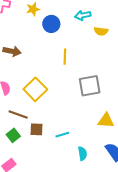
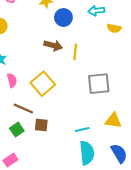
brown arrow: (12, 51) -> (53, 45), moved
cyan line: (62, 135) -> (82, 130), moved
cyan semicircle: (82, 154) -> (87, 153), size x1.6

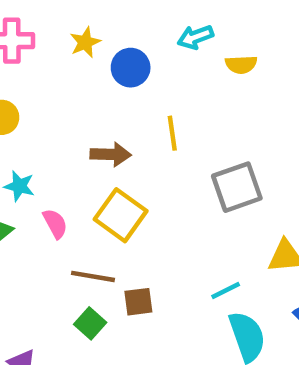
brown arrow: (53, 45) -> (111, 154), moved

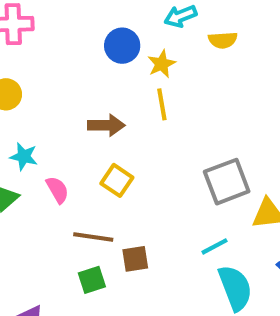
yellow star: (85, 42) -> (162, 64), moved
gray square: (237, 187) -> (227, 182), moved
yellow square: (121, 215) -> (117, 180), size x0.7
green square: (90, 323) -> (92, 280), turned 32

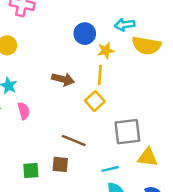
yellow semicircle: (223, 40) -> (146, 45), size x1.6
yellow square: (117, 180) -> (95, 101), moved
brown line: (93, 237) -> (74, 141), moved

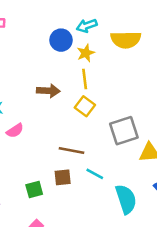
cyan arrow: (124, 25) -> (87, 26), moved
pink semicircle: (24, 111) -> (15, 131), turned 84
cyan line: (110, 169) -> (95, 174), moved, turned 54

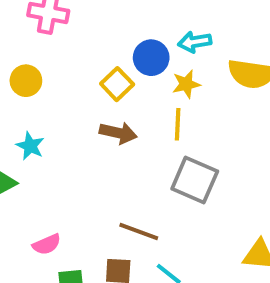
yellow square: (85, 106) -> (117, 84), moved
pink semicircle: (15, 131) -> (47, 244), moved
gray square: (124, 131) -> (195, 180), moved, turned 32

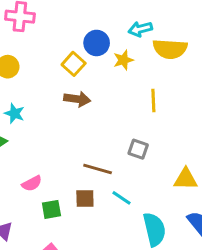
cyan arrow: (195, 42) -> (140, 29), moved
yellow line: (178, 124) -> (153, 100), moved
gray square: (195, 180) -> (138, 149), moved, size x0.6

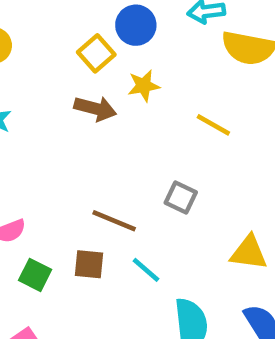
yellow star: (123, 60) -> (144, 86), moved
yellow line: (153, 100) -> (213, 125), turned -65
green square: (51, 209) -> (35, 275), turned 30

